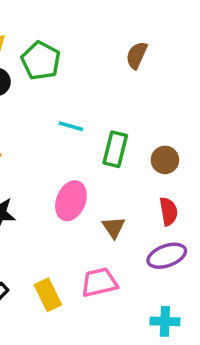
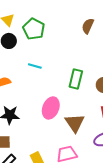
cyan line: (71, 126) -> (35, 66), moved
brown triangle: (114, 227) -> (75, 123), size x1.5

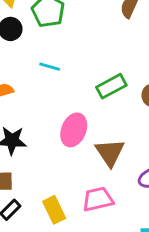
green rectangle: (76, 79) -> (111, 86), turned 48

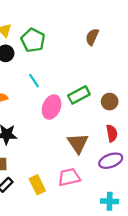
cyan line: (50, 67) -> (34, 81), turned 40
pink ellipse: (74, 130) -> (52, 107), moved

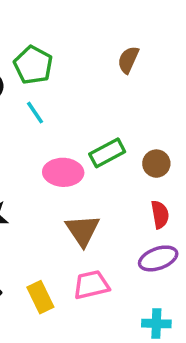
cyan line: (34, 81) -> (35, 113), moved
pink ellipse: (52, 107) -> (63, 172), turned 70
brown triangle: (78, 143) -> (83, 230), moved

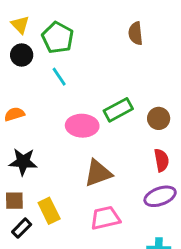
brown semicircle: (128, 60) -> (136, 33), turned -30
brown triangle: (83, 230) -> (98, 173), turned 44
yellow rectangle: (40, 297) -> (49, 211), moved

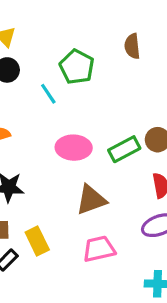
green pentagon: (58, 38) -> (77, 67), moved
green rectangle: (118, 110) -> (124, 149), moved

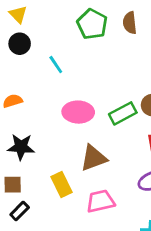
green pentagon: (77, 67) -> (92, 24), moved
yellow rectangle: (37, 241) -> (61, 185), moved

